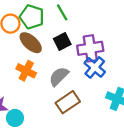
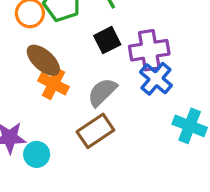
brown ellipse: (31, 43) -> (43, 60), moved
brown rectangle: (68, 102) -> (95, 131), moved

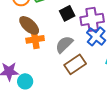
orange cross: (53, 84) -> (35, 39), turned -36
brown rectangle: (95, 131) -> (75, 64), moved

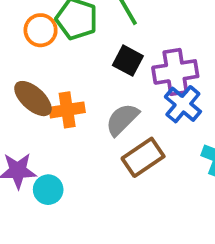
black square: (67, 13) -> (128, 61), turned -35
brown ellipse: (29, 25) -> (33, 99), moved

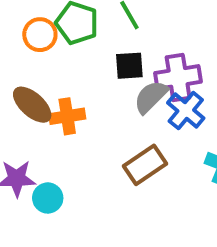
black square: (128, 61) -> (129, 66), turned -32
gray semicircle: (122, 119) -> (151, 97), moved

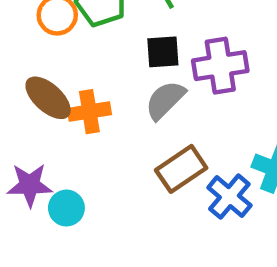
gray semicircle: (151, 97) -> (165, 100), moved
blue cross: (186, 110) -> (229, 197), moved

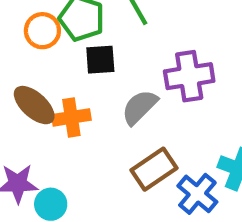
black square: (163, 52) -> (100, 60), moved

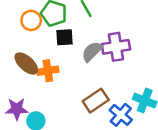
gray semicircle: (140, 107) -> (92, 52), moved

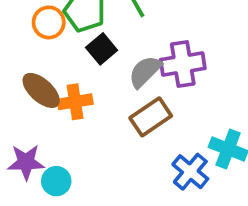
black square: (65, 37) -> (102, 49), turned -36
brown rectangle: (96, 101) -> (151, 117), moved

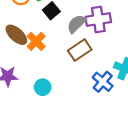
orange cross: (75, 102) -> (36, 41), turned -36
cyan circle: (56, 181) -> (43, 87), moved

